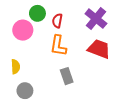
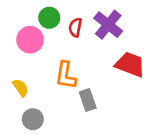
purple cross: (96, 19) -> (108, 25), moved
orange L-shape: (58, 46) -> (66, 75), moved
yellow semicircle: (16, 67) -> (20, 88), turned -32

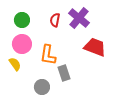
green circle: (49, 18) -> (22, 20), moved
pink circle: (30, 40) -> (22, 44), moved
gray circle: (33, 119) -> (42, 87), moved

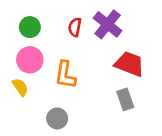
gray rectangle: (64, 73) -> (125, 99), moved

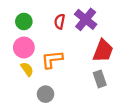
red trapezoid: (129, 64) -> (103, 51), turned 90
orange L-shape: (65, 75) -> (52, 59), turned 75
yellow semicircle: (20, 87) -> (27, 69), moved

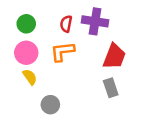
purple cross: (86, 19) -> (95, 21), turned -30
orange L-shape: (52, 59) -> (62, 52), moved

